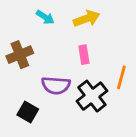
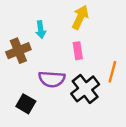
cyan arrow: (45, 17) -> (41, 30), moved, turned 49
yellow arrow: (87, 19) -> (80, 17), turned -45

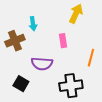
yellow arrow: (80, 17) -> (76, 14), moved
black cross: (85, 89) -> (71, 86), moved, turned 30

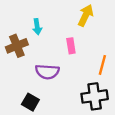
black square: (21, 84) -> (30, 102), moved
black cross: (71, 86) -> (95, 96), moved

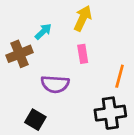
yellow arrow: (86, 15) -> (83, 18), moved
cyan arrow: (37, 27) -> (43, 31), turned -126

